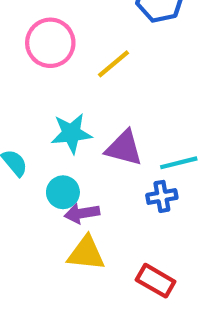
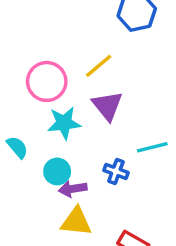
pink circle: (50, 43) -> (47, 81), moved
purple triangle: (124, 148) -> (107, 106), moved, turned 36
blue cross: (162, 196) -> (116, 171), moved, turned 30

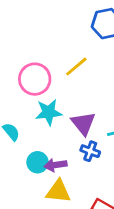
purple triangle: (107, 106) -> (83, 123), moved
cyan circle: (57, 171) -> (37, 162), moved

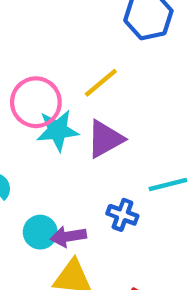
cyan star: (49, 112) -> (58, 130), moved
purple triangle: (83, 123) -> (105, 139), moved, turned 40

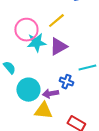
cyan circle: (40, 232) -> (28, 90), size x1.5
purple arrow: (68, 236) -> (50, 94), moved

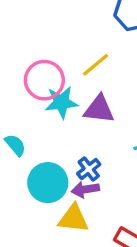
purple triangle: (58, 47) -> (99, 109), turned 36
blue cross: (66, 82) -> (89, 169), moved, turned 32

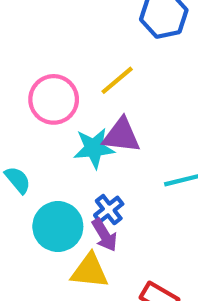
cyan star: (61, 102) -> (94, 148), moved
purple arrow: (85, 189) -> (104, 235), turned -112

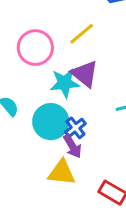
purple triangle: (121, 135) -> (85, 74), turned 32
cyan circle: (58, 227) -> (51, 122), moved

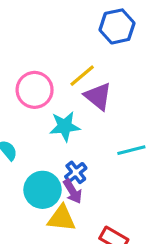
purple triangle: (85, 74) -> (98, 96), moved
cyan circle: (51, 122) -> (42, 190), moved

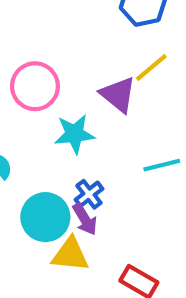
yellow line: (82, 76) -> (151, 68), moved

